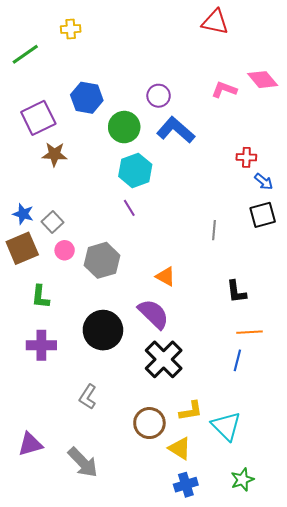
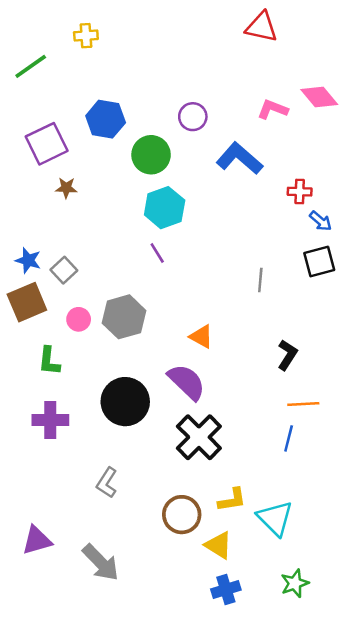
blue L-shape: (176, 130) -> (239, 158), moved
brown star: (54, 154) -> (66, 188), size x0.7
pink circle: (65, 250) -> (79, 319), moved
black L-shape: (236, 292) -> (287, 355), turned -140

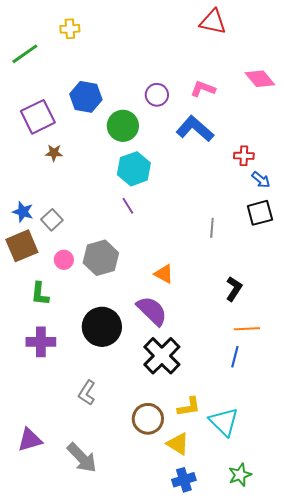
pink L-shape: (273, 109) -> (203, 89), moved

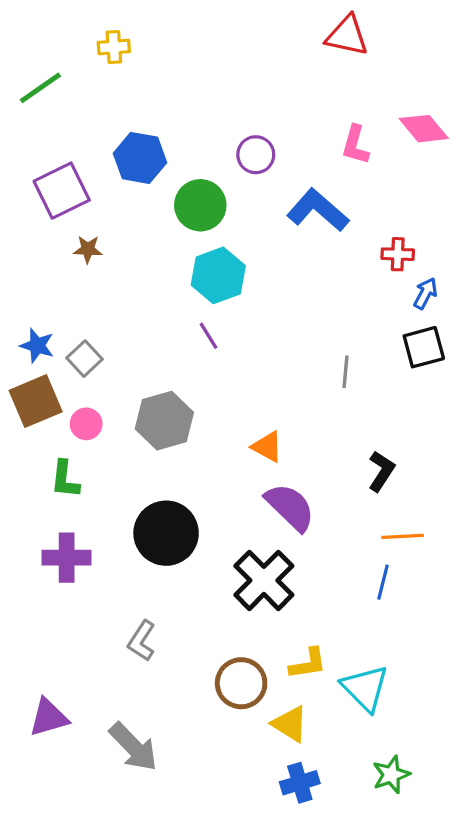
pink L-shape: (203, 89) -> (355, 145), moved, turned -95
blue arrow: (261, 180) -> (425, 293), turned -102
pink circle: (64, 260) -> (86, 424), moved
purple semicircle: (152, 311) -> (290, 507), moved

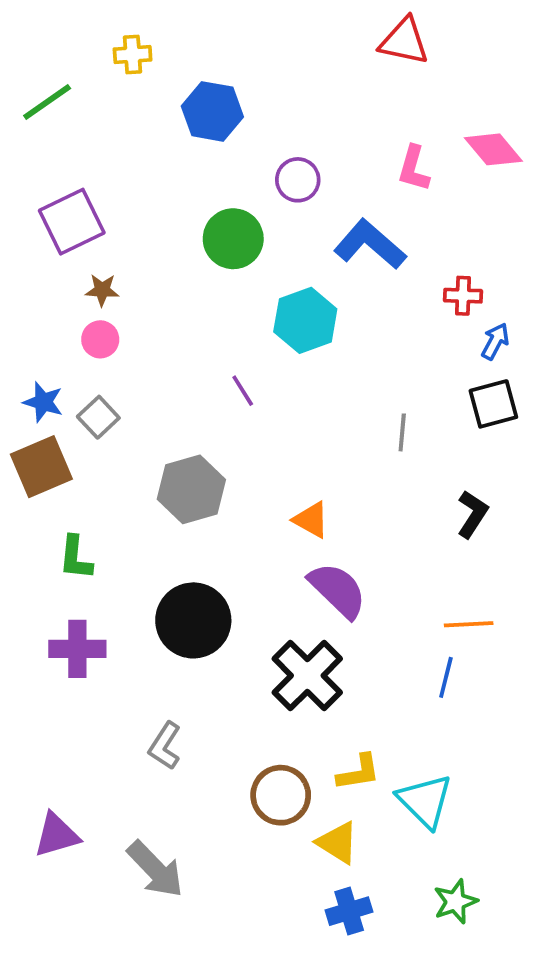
blue hexagon: (140, 158) -> (212, 111), moved
cyan hexagon: (218, 275) -> (305, 320), moved
pink circle: (86, 424) -> (100, 339), moved
black L-shape: (381, 471) -> (472, 514), moved

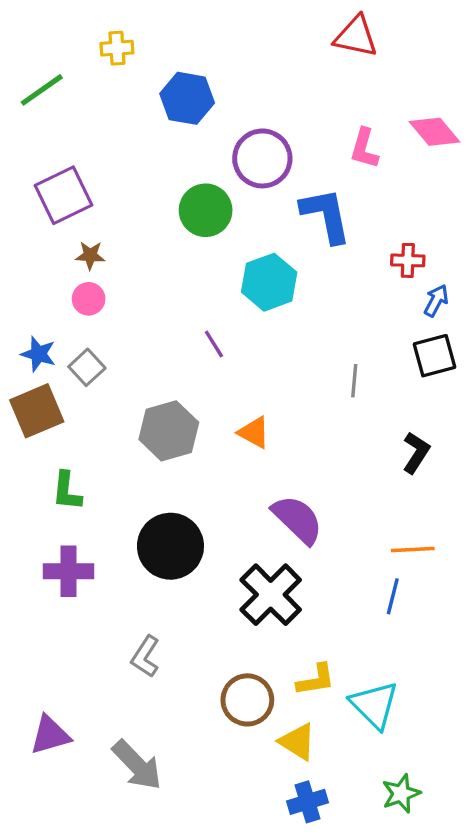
purple circle: (298, 180) -> (262, 158), size x1.5
blue L-shape: (370, 244) -> (326, 215), turned 38
orange triangle: (311, 520) -> (254, 433), moved

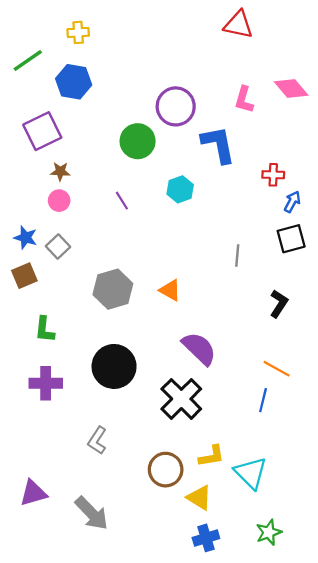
blue hexagon: (187, 98) -> (74, 82), moved
cyan hexagon: (269, 282) -> (180, 189), size x0.7
purple line: (214, 344) -> (122, 201), moved
brown square: (37, 411) -> (24, 276), size x0.7
orange line: (413, 550) -> (277, 369), turned 32

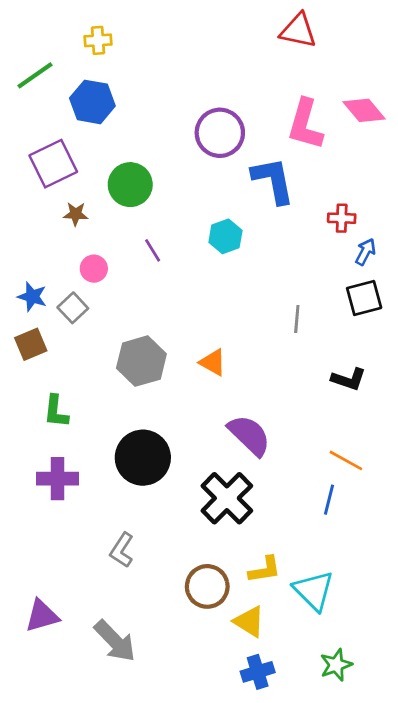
pink L-shape: (244, 100) -> (305, 124), size x1.5
green circle: (138, 141) -> (130, 185), moved
pink circle: (59, 201) -> (94, 269), moved
black L-shape: (279, 304) -> (349, 379), turned 76

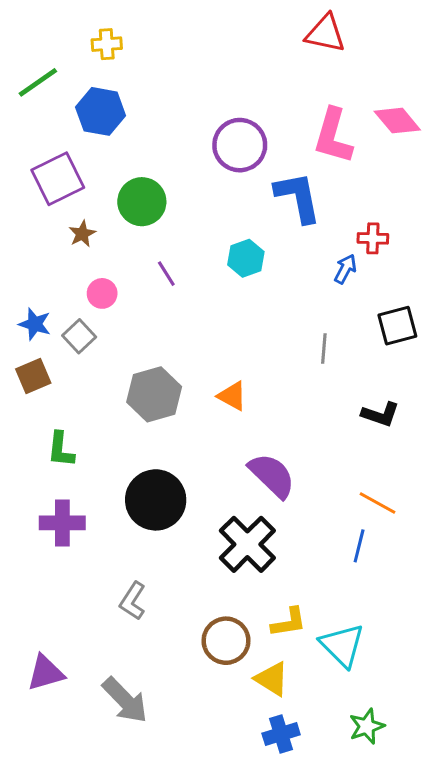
brown star: (76, 214) -> (82, 234), turned -30
blue arrow: (365, 252) -> (345, 269), moved

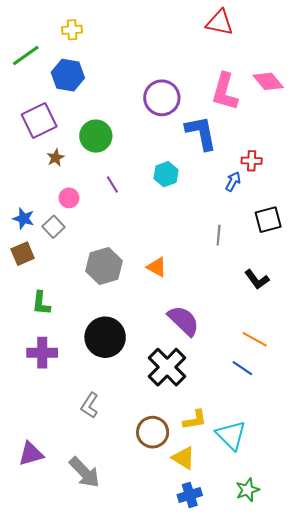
black L-shape: (380, 414) -> (257, 279), turned 35
blue line: (359, 546) -> (242, 368), turned -70

